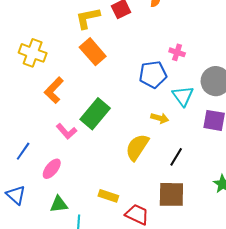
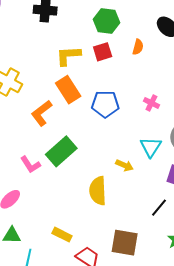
blue pentagon: (153, 75) -> (105, 104), moved
orange L-shape: (54, 90) -> (42, 113), moved
yellow semicircle: (137, 147) -> (98, 191), turned -44
black line: (176, 157) -> (159, 208), moved

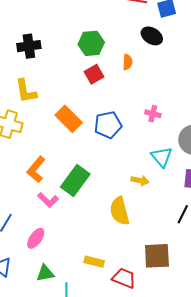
yellow L-shape: (68, 56) -> (26, 91), moved, turned -84
orange L-shape: (42, 113) -> (36, 169), moved

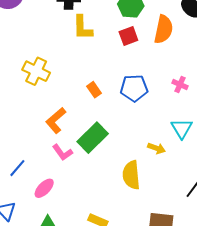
orange semicircle: (128, 62) -> (164, 29), size x1.8
yellow L-shape: (26, 91) -> (83, 28), moved
orange rectangle: (69, 119) -> (94, 90), moved, size x0.6

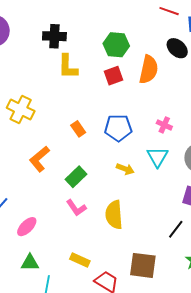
cyan triangle: (182, 128) -> (158, 157), moved
green rectangle: (93, 138) -> (76, 177), size x0.7
yellow arrow: (156, 148) -> (125, 169), moved
pink L-shape: (62, 152) -> (76, 208), moved

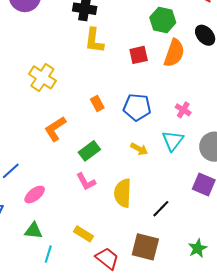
green hexagon: (116, 45) -> (163, 20), moved
black line: (176, 229) -> (161, 209), moved

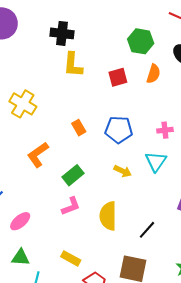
orange semicircle: (174, 53) -> (153, 74), size x0.7
pink cross: (183, 110) -> (165, 130), turned -35
pink L-shape: (86, 182) -> (71, 206), turned -80

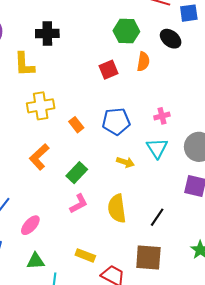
yellow L-shape: (73, 65) -> (24, 64), moved
yellow cross: (23, 104) -> (41, 106), moved, turned -32

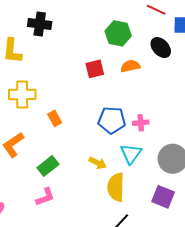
orange semicircle: (143, 62) -> (130, 66), turned -120
blue pentagon: (116, 121) -> (112, 120), moved
yellow semicircle: (117, 208) -> (116, 187), moved

